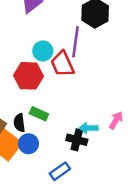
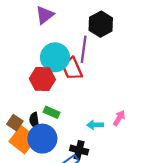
cyan circle: (43, 51) -> (55, 57), size x1.6
black cross: (77, 140) -> (79, 150), moved
blue circle: (28, 144) -> (42, 139), size x1.6

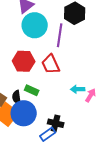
cyan circle: (55, 57) -> (35, 25), moved
red trapezoid: (72, 69) -> (51, 64), moved
cyan arrow: (95, 125) -> (78, 89), moved

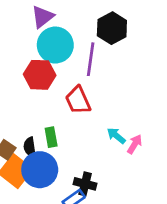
red hexagon: (24, 61) -> (40, 75), moved
cyan arrow: (78, 89) -> (116, 136), turned 40
green rectangle: (32, 90) -> (51, 137), turned 56

